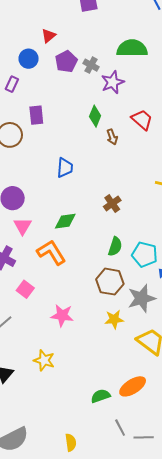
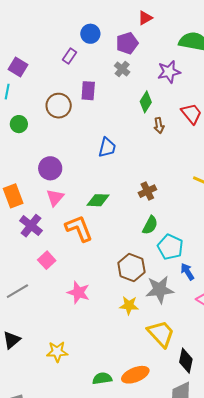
red triangle: (49, 36) -> (145, 18), moved
gray cross: (91, 65) -> (122, 69), moved
green semicircle: (115, 247) -> (150, 225), moved
yellow star: (44, 360) -> (57, 352), moved, turned -30

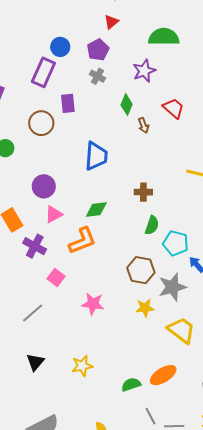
purple rectangle: (70, 56) -> (43, 72), size x1.8
blue trapezoid: (107, 147) -> (96, 156), size x1.4
brown cross: (147, 191) -> (143, 192), turned 36
pink triangle: (55, 198) -> (54, 214), turned 30
orange L-shape: (79, 228) -> (82, 241), turned 100

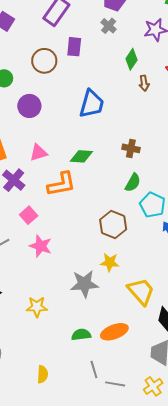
purple circle: (44, 186) -> (29, 106), moved
gray star: (172, 287) -> (84, 284), moved
pink star: (93, 304) -> (41, 246), moved

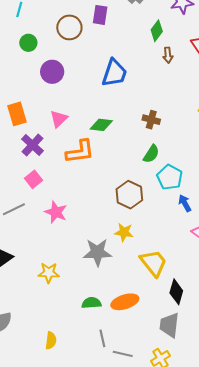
pink triangle: (38, 153) -> (59, 119), turned -30
pink square: (29, 215) -> (33, 179), moved

